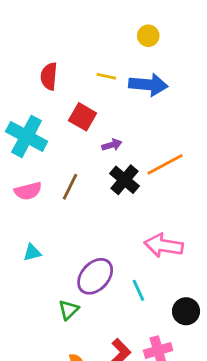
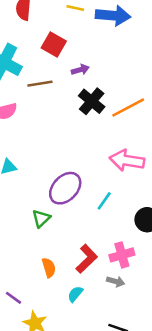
orange line: (165, 164) -> (128, 108), moved
brown line: (70, 187) -> (40, 84), moved, turned 55
cyan line: (138, 290) -> (104, 201), turned 60

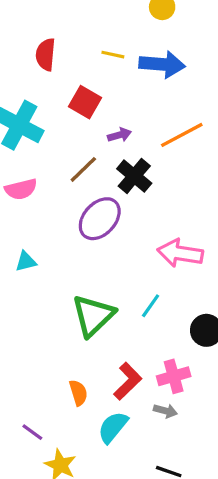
brown line: (40, 84) -> (83, 169), moved, turned -35
orange line: (128, 108) -> (182, 135), moved
purple ellipse: (65, 188) -> (100, 219), moved
green triangle: (41, 218) -> (93, 316), moved, size x1.8
cyan semicircle: (75, 294) -> (113, 427), size x1.5

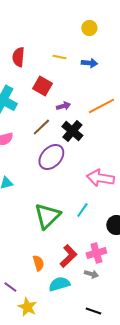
blue arrow: (162, 64) -> (89, 63), size x0.6
cyan semicircle: (113, 427) -> (59, 284), turned 35

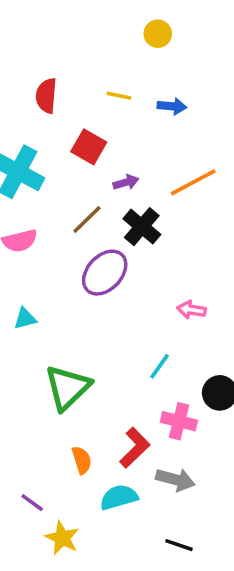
yellow circle: (89, 28) -> (158, 34), moved
pink arrow: (100, 178) -> (191, 310), size x0.6
green triangle: (47, 216) -> (68, 388), moved
pink cross: (96, 253) -> (179, 421), moved, turned 30
gray arrow: (91, 274) -> (175, 480), size x1.5

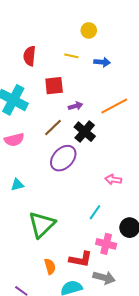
yellow circle: (158, 34) -> (89, 30), moved
red square: (89, 147) -> (54, 86), turned -36
red L-shape: (135, 448) -> (81, 259), turned 55

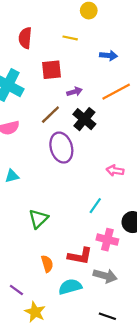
blue arrow: (102, 62) -> (108, 55), moved
purple ellipse: (63, 158) -> (61, 148), turned -60
green triangle: (42, 225) -> (38, 219), size x0.7

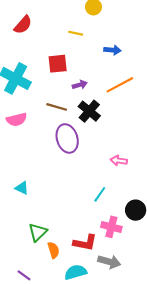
red semicircle: (25, 38) -> (23, 25), moved, turned -144
brown line: (50, 115) -> (57, 107), turned 60
cyan triangle: (12, 176) -> (22, 188), moved, turned 40
green triangle: (38, 219) -> (38, 232), moved

